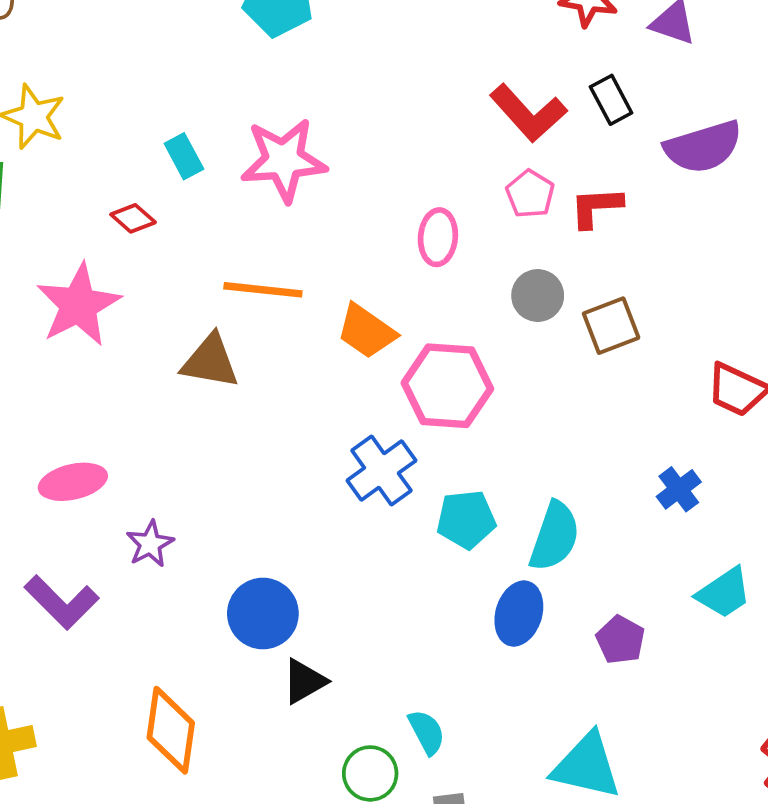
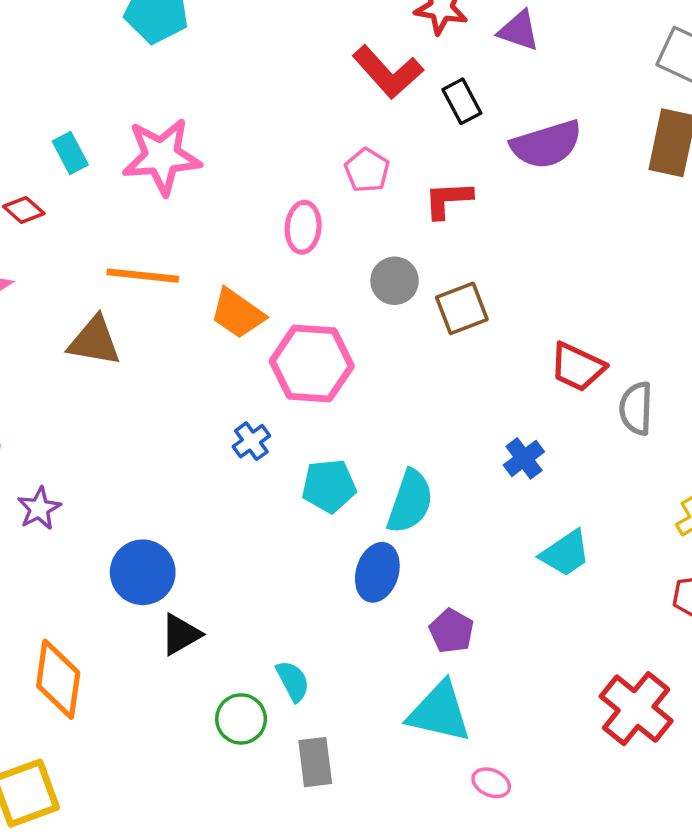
red L-shape: (528, 113) -> (388, 72), moved
pink pentagon: (530, 194) -> (367, 170), moved
blue cross: (381, 471) -> (251, 441), size x0.6
purple pentagon: (620, 640) -> (451, 631), moved

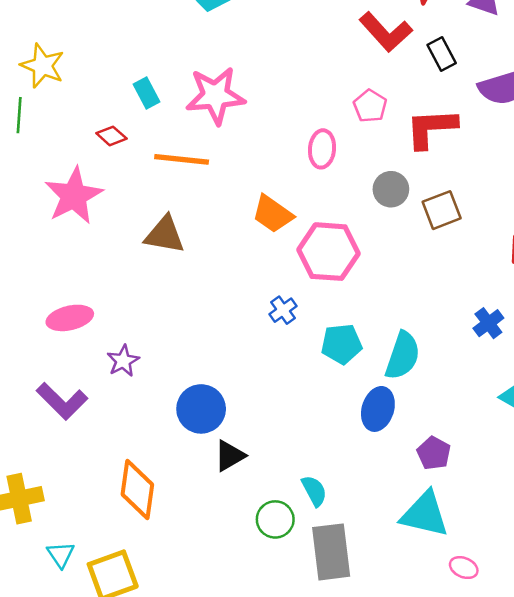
red L-shape: (448, 200) -> (431, 128), size x1.4
orange line: (143, 276) -> (182, 159), moved
gray rectangle: (315, 762) -> (331, 552), size x1.5

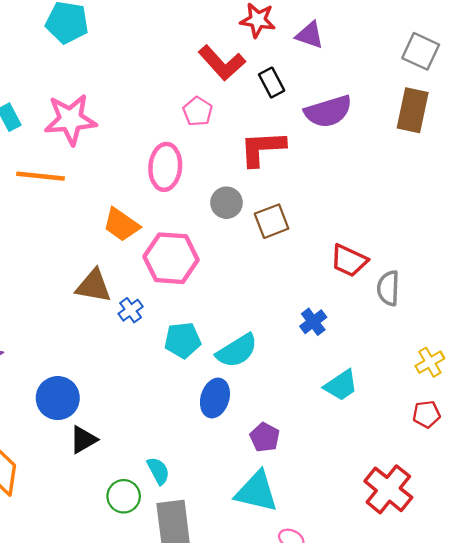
pink pentagon: (370, 106) -> (198, 111), moved
pink ellipse: (322, 149) -> (165, 167), size x1.4
brown triangle: (165, 235) -> (94, 286), moved
cyan semicircle: (403, 356) -> (237, 351), turned 39

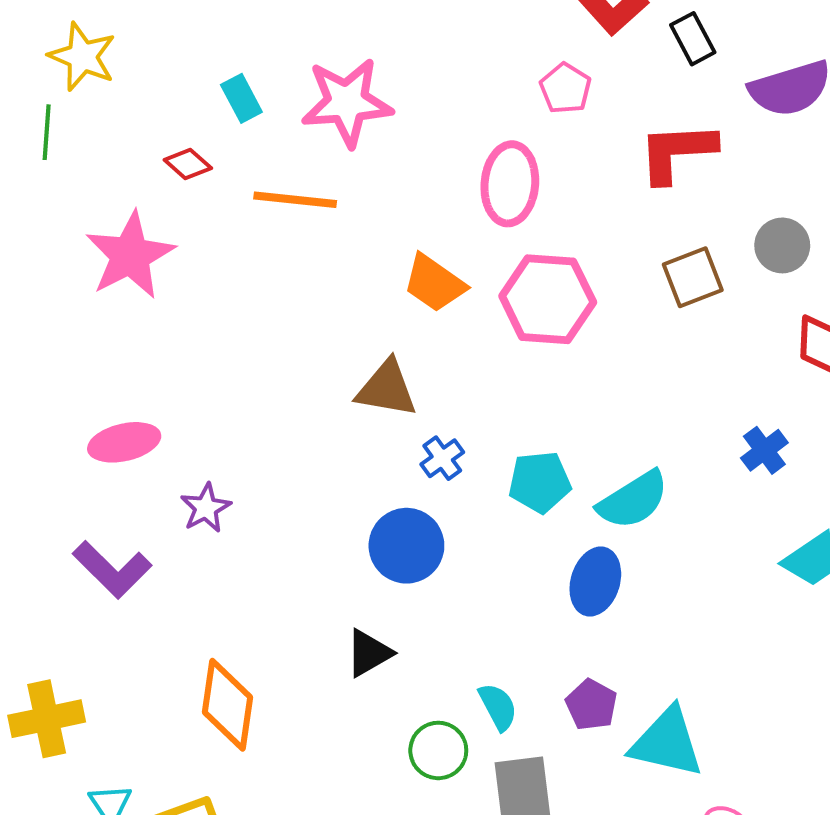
gray circle: (226, 203) -> (782, 245), moved
pink hexagon: (171, 258) -> (548, 299), moved
blue cross: (131, 310) -> (442, 458), moved
blue circle: (58, 398) -> (406, 546), moved
purple pentagon: (265, 437) -> (591, 705), moved

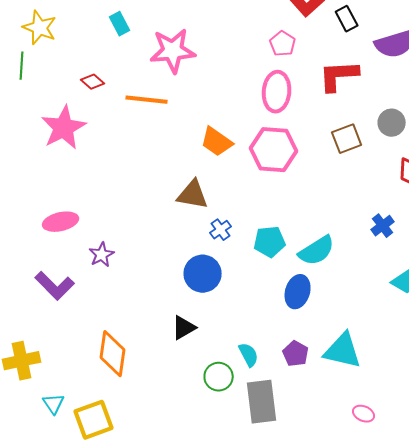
cyan rectangle: (241, 98) -> (120, 24), moved
pink ellipse: (510, 184) -> (277, 92), moved
cyan triangle: (667, 743) -> (343, 351), moved

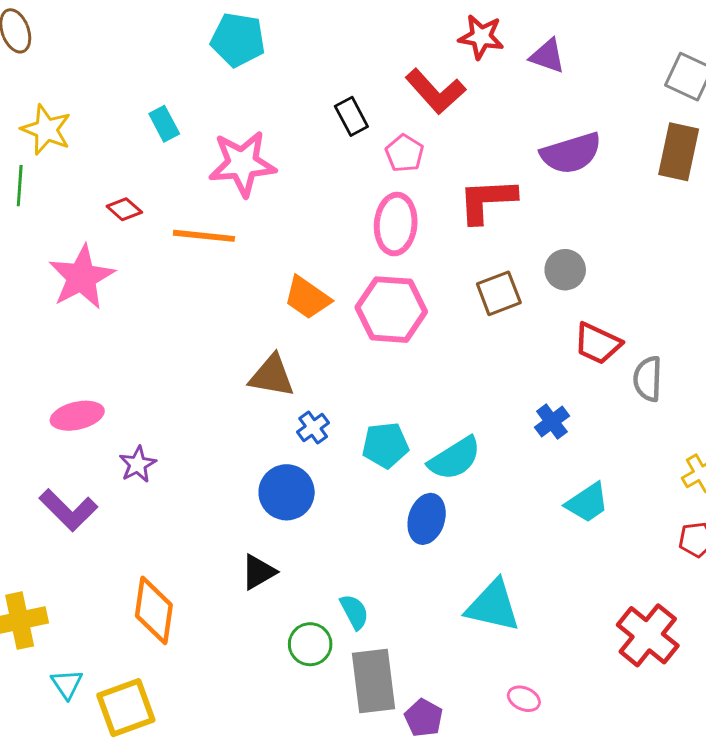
black rectangle: (347, 19) -> (351, 116), moved
purple pentagon: (296, 354) -> (424, 718), moved

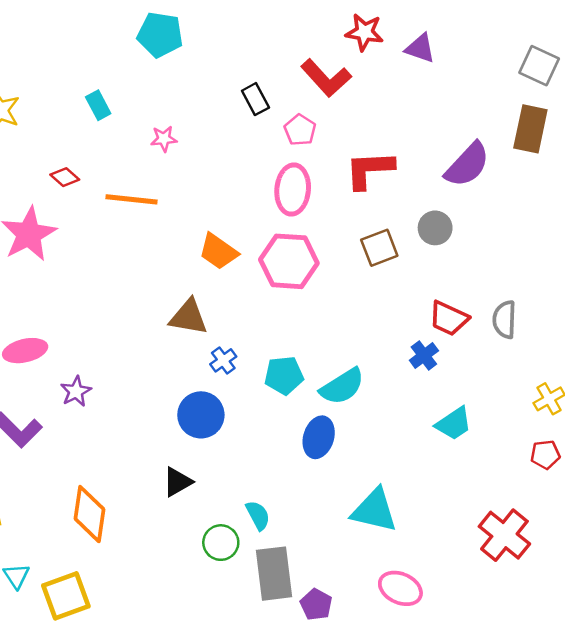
purple semicircle: (571, 153) -> (467, 165), moved, turned -30
pink star: (242, 164) -> (164, 139), size x0.5
red trapezoid: (598, 343) -> (449, 318), moved
pink ellipse: (524, 699) -> (400, 588), size x1.6

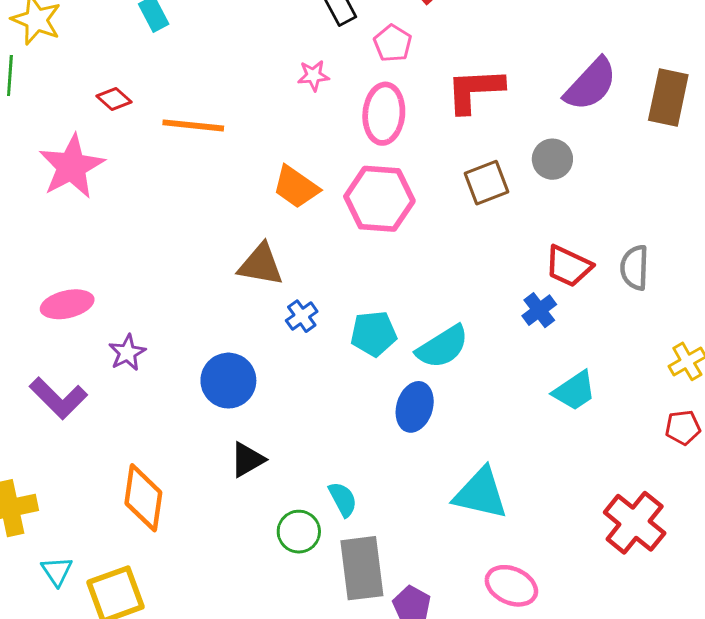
brown rectangle: (530, 129) -> (668, 98), moved
pink star: (164, 139) -> (313, 76), moved
blue circle: (201, 415) -> (228, 381), moved

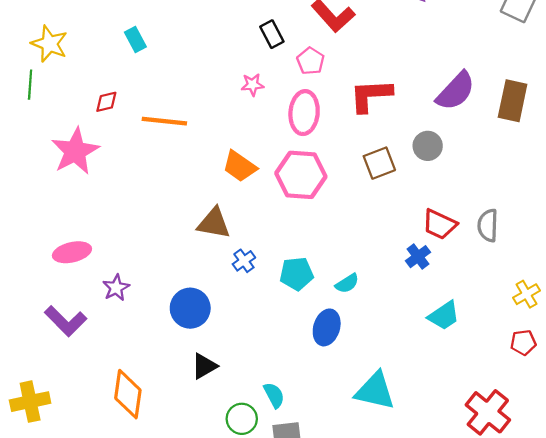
red diamond: (114, 99) -> (106, 102), turned -55
cyan semicircle: (442, 347) -> (347, 283), size x0.6

